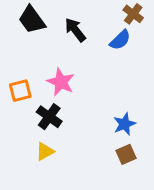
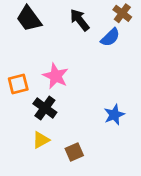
black arrow: (75, 30) -> (80, 20), moved
brown square: (126, 154) -> (74, 152), moved

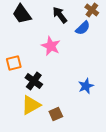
pink star: (56, 76) -> (51, 46), moved
yellow triangle: (41, 140) -> (31, 105), size x1.5

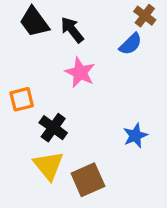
black arrow: (60, 15) -> (72, 30), moved
yellow triangle: (31, 105) -> (48, 166), turned -40
brown square: (56, 114) -> (88, 180), size x1.5

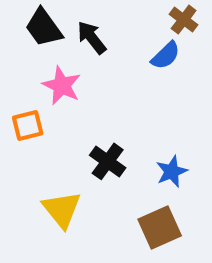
pink star: (80, 72) -> (62, 86), moved
black cross: (53, 128) -> (108, 161), moved
brown square: (88, 180) -> (160, 227), moved

